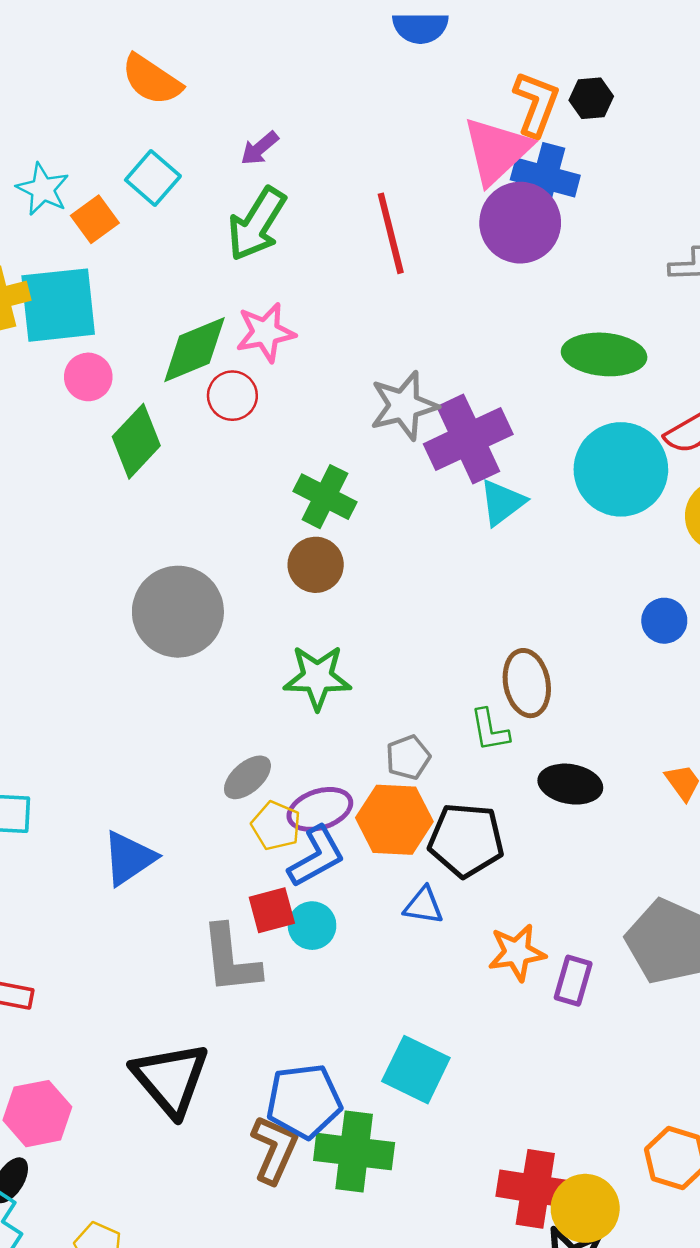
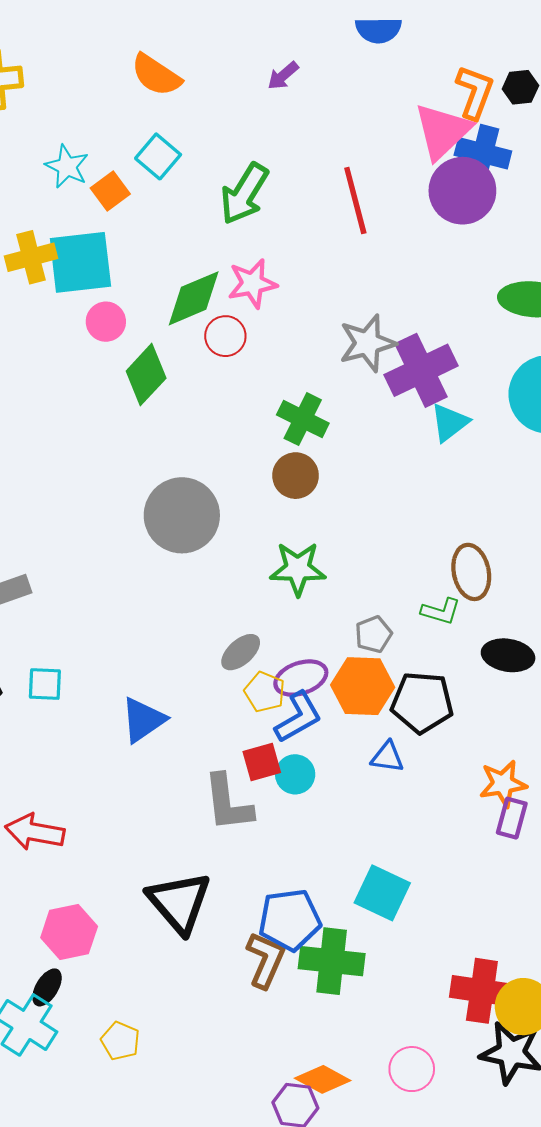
purple arrow: (260, 148) -> (283, 76), moved
green L-shape: (490, 730) -> (441, 611), turned -63
orange star: (517, 952) -> (503, 784), moved

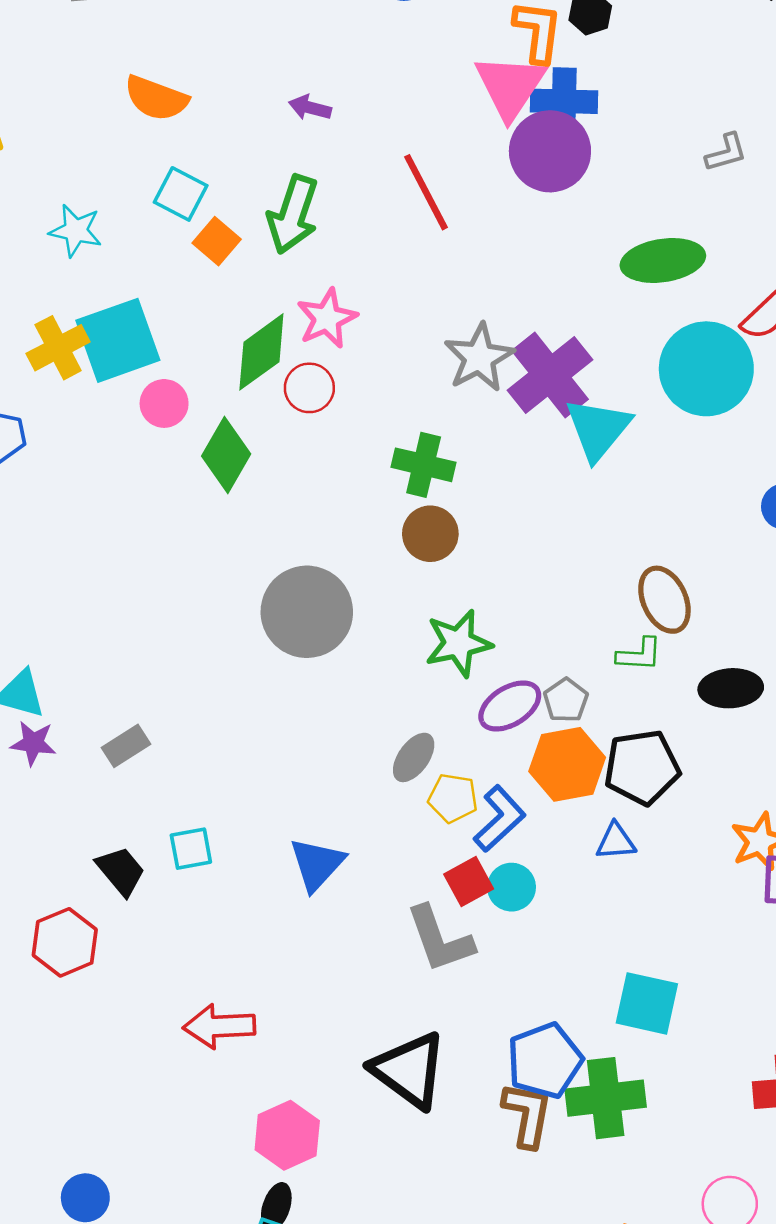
purple arrow: (283, 76) -> (310, 108), moved, turned 68
orange square: (110, 191) -> (217, 241), moved
cyan triangle: (450, 423) -> (598, 429), size x1.4
purple ellipse: (301, 678) -> (510, 706), moved

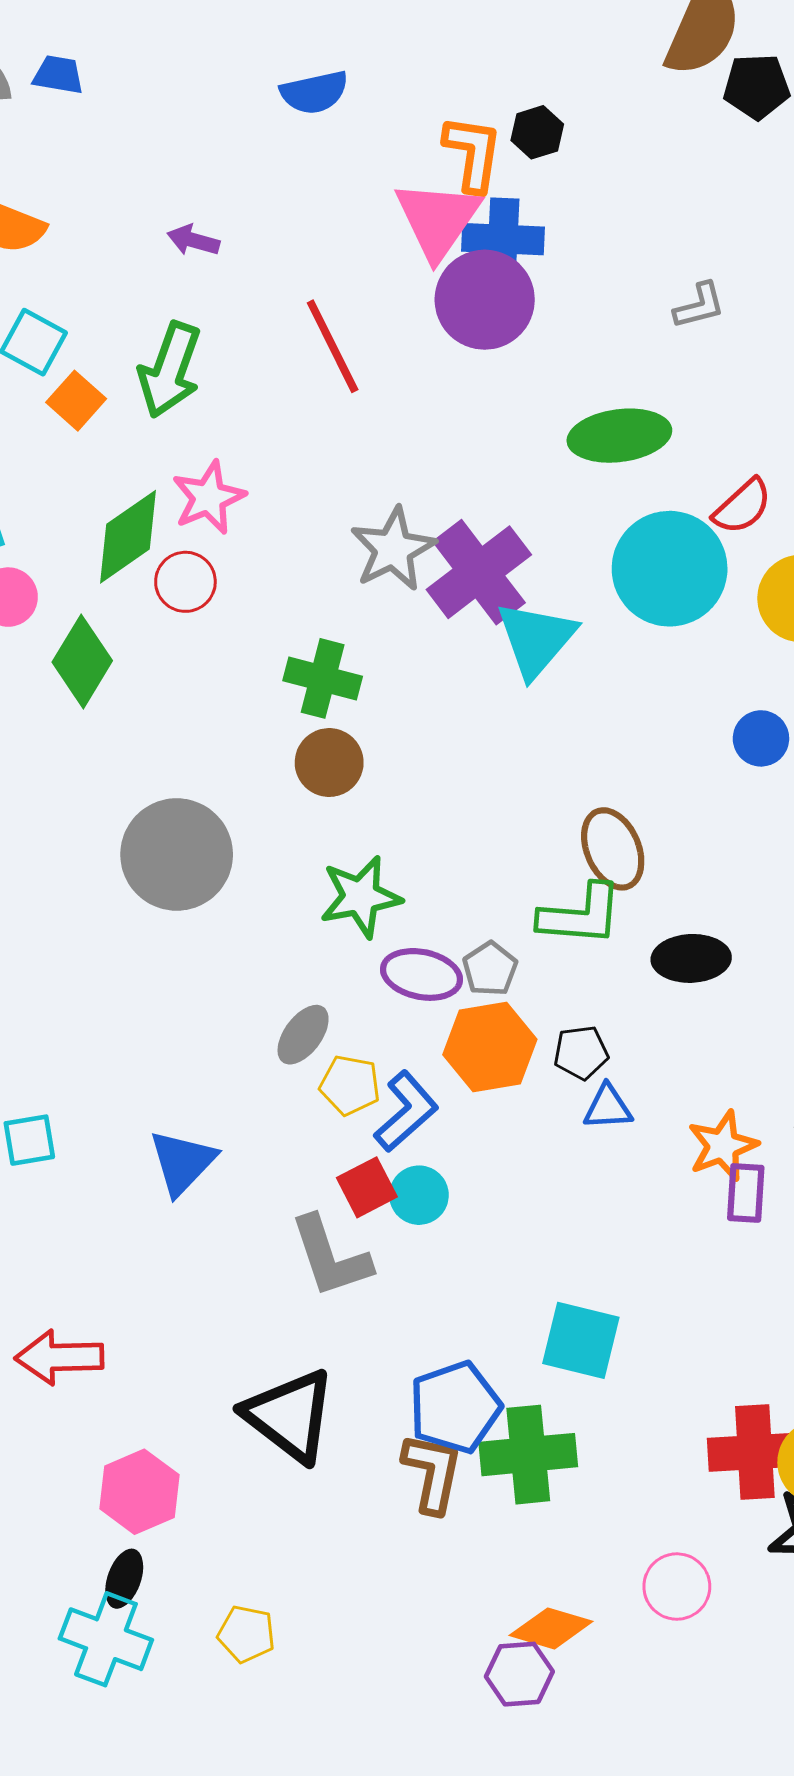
green L-shape: (639, 654) -> (581, 915), size x1.5
purple ellipse: (510, 706) -> (422, 974), turned 42
black pentagon: (642, 767) -> (581, 1053), size x0.6
blue triangle: (616, 841) -> (608, 1107), moved

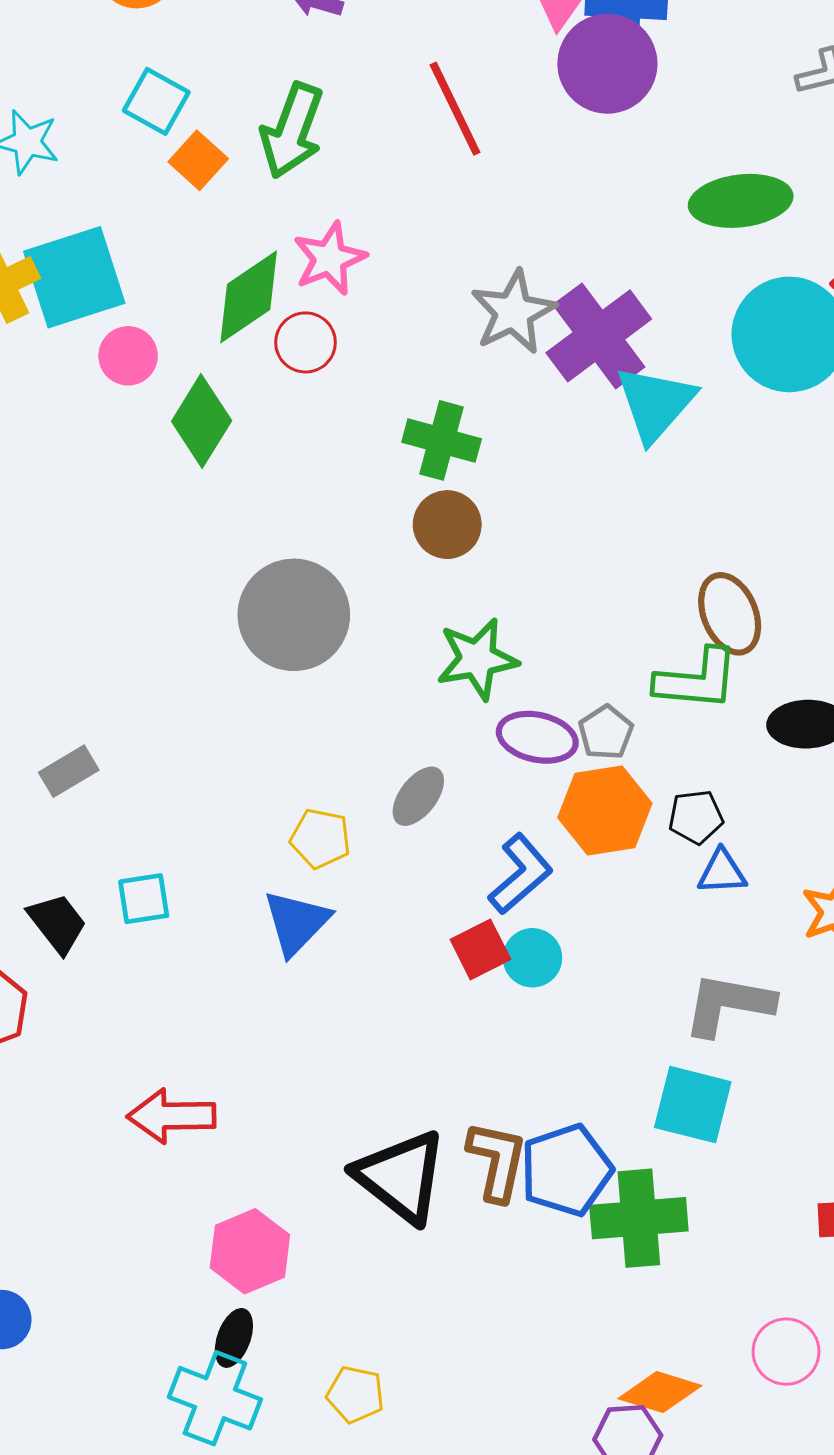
yellow pentagon: (350, 1085) -> (320, 838), moved
gray L-shape: (330, 1257) -> (728, 1004), moved, turned 118
brown L-shape: (432, 1473) -> (497, 1161), moved

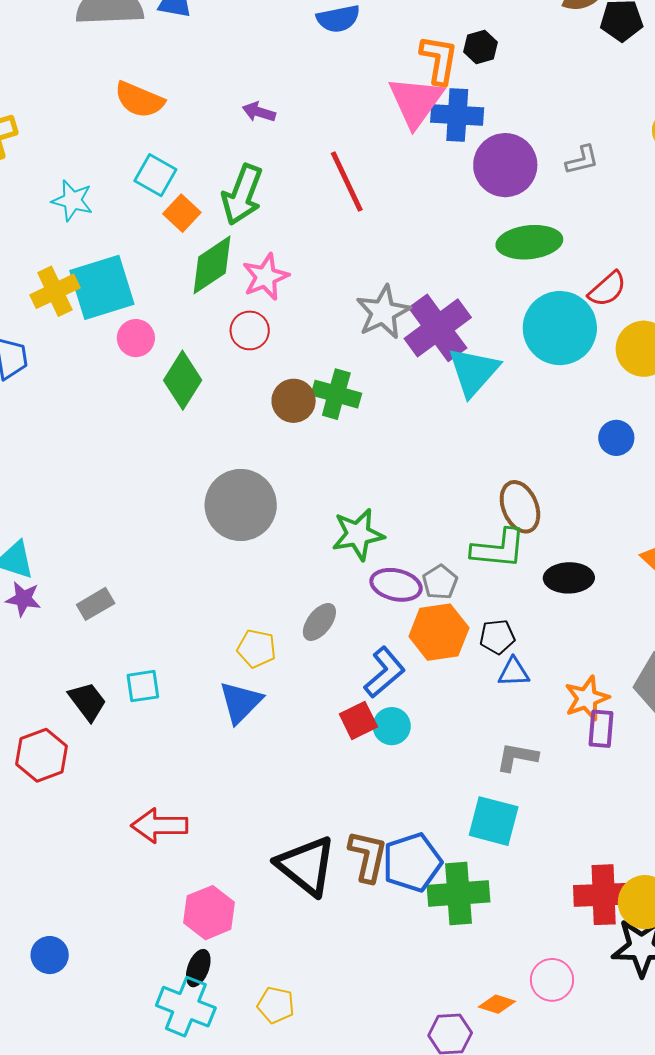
purple circle: (607, 64) -> (505, 165), moved
green diamond: (249, 297) -> (212, 265), moved
brown circle: (447, 525) -> (294, 401), moved
gray L-shape: (728, 1004) -> (517, 757), size x0.7
orange diamond: (660, 1392) -> (497, 1004), moved, size x0.7

